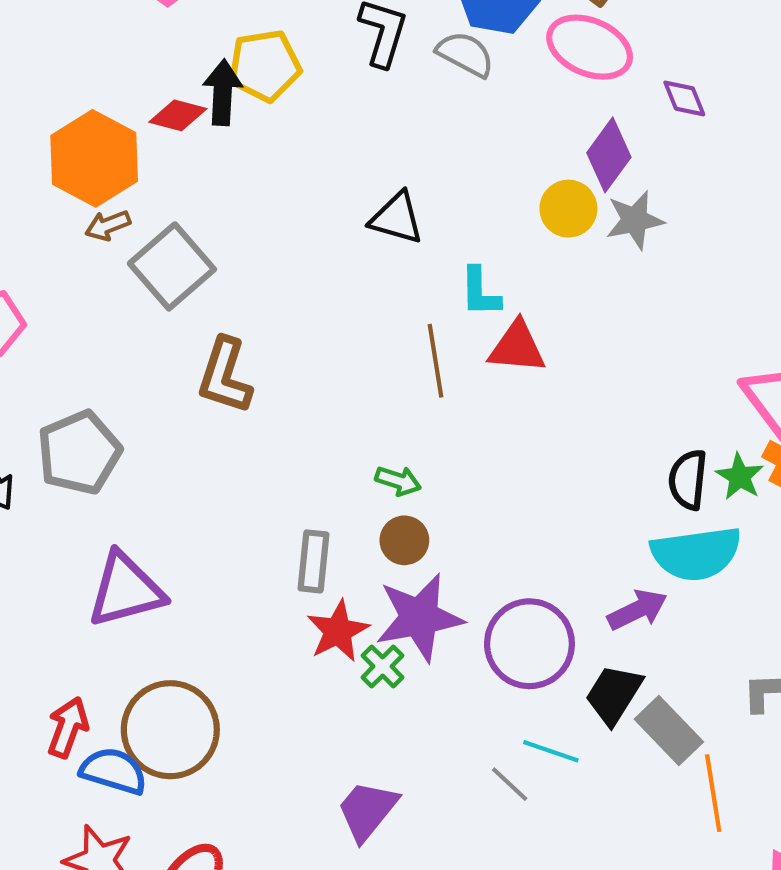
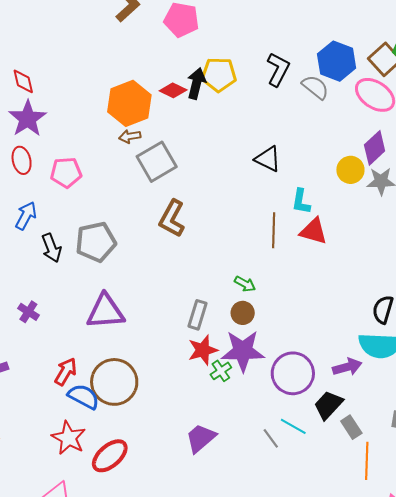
gray rectangle: (669, 731) -> (351, 427), size x0.7

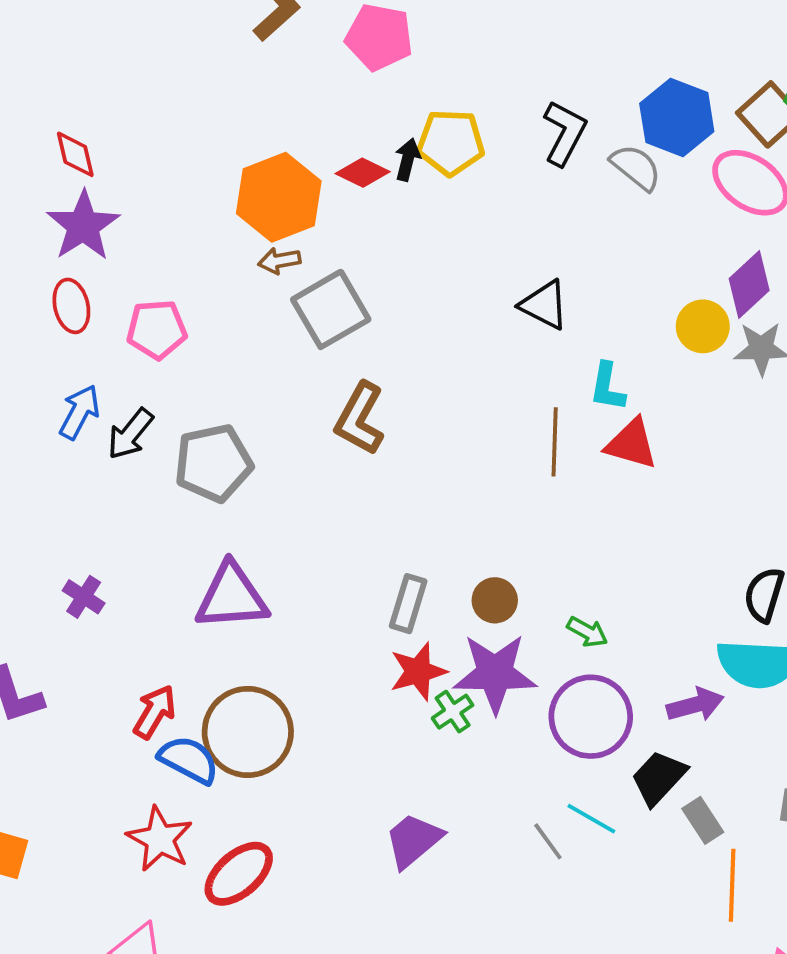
black arrow: (196, 83) -> (408, 160), size x0.7
black arrow: (51, 248) -> (130, 434), moved, turned 60
green arrow: (245, 284) -> (587, 632), moved

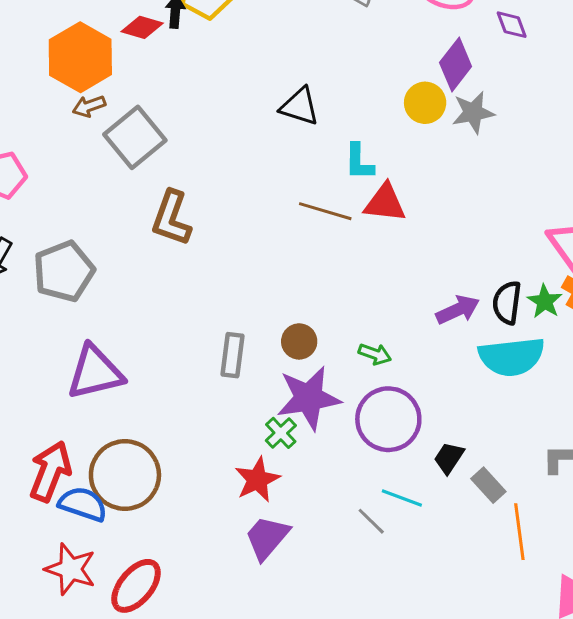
brown line: (555, 442) -> (325, 211), turned -66
red star: (418, 671) -> (257, 480), moved
purple arrow: (695, 705) -> (458, 310), moved
red arrow: (155, 712) -> (50, 471), size x1.4
black trapezoid: (659, 778) -> (449, 458), size x0.7

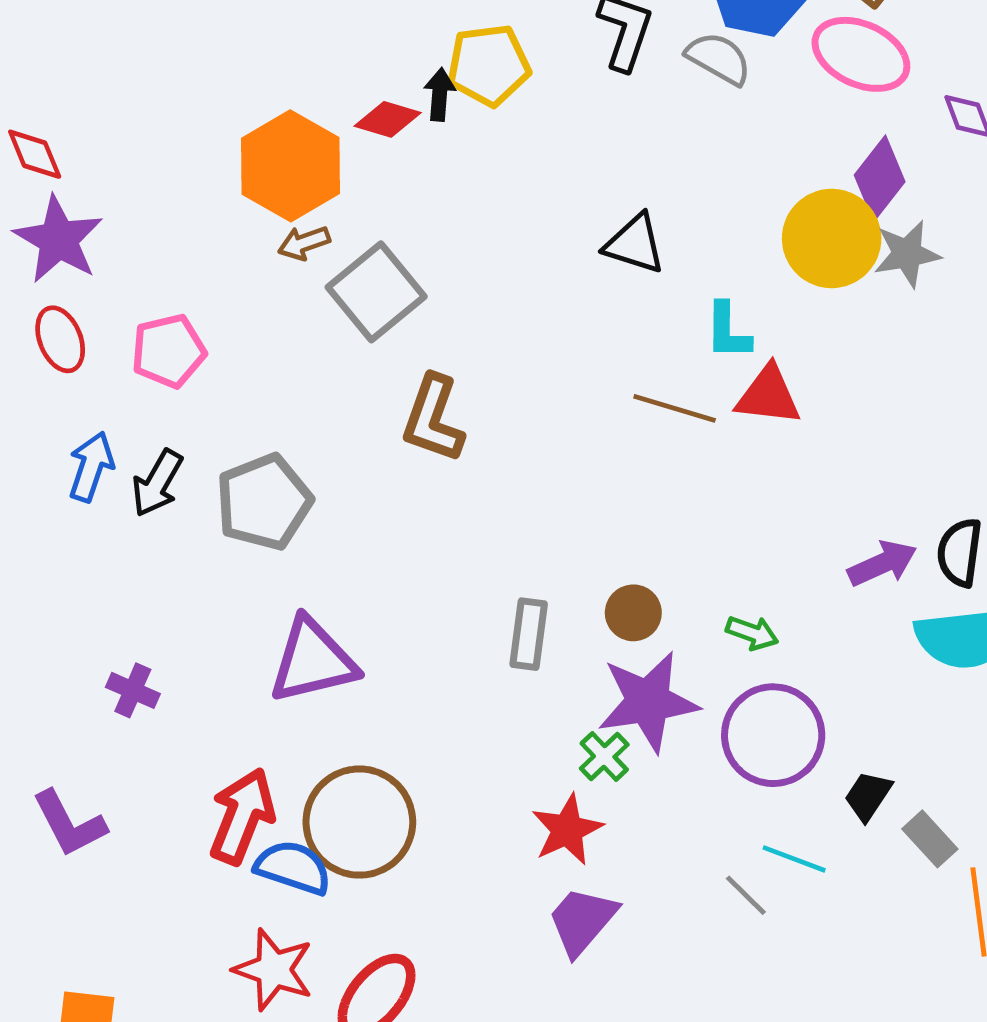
yellow circle: (425, 103) -> (832, 238), size x1.5

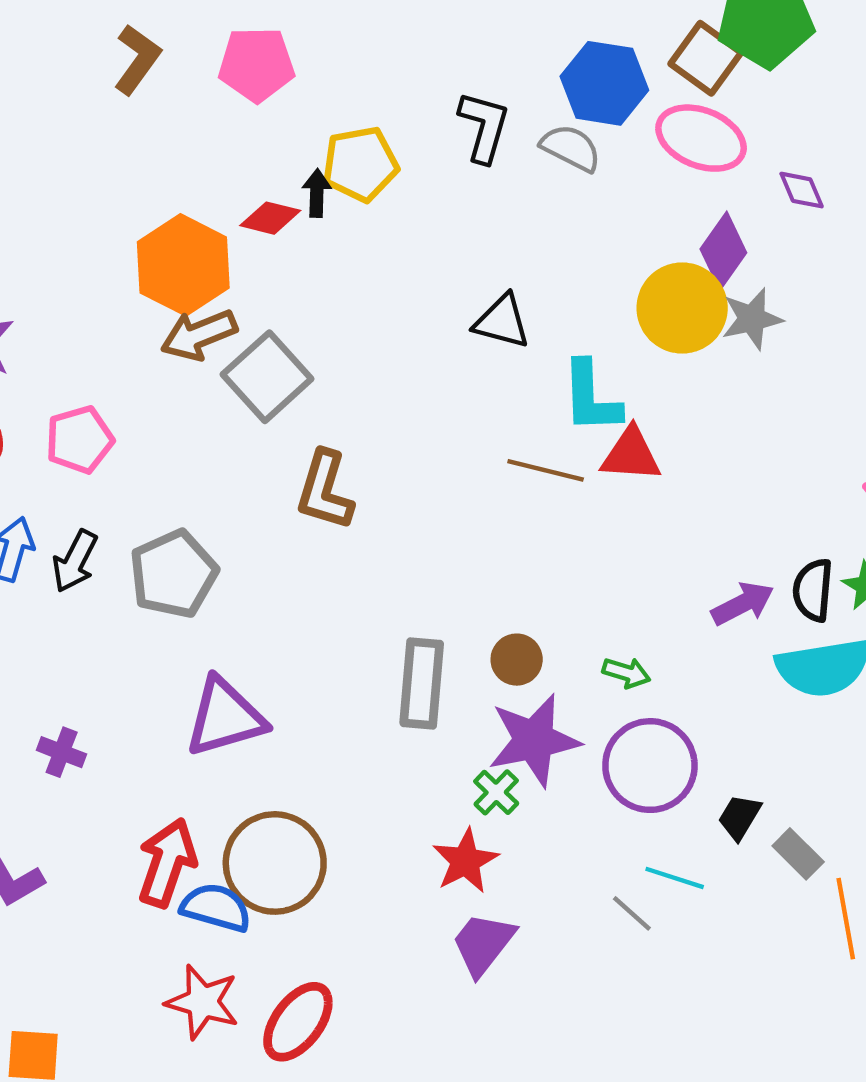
brown arrow: (304, 243) -> (199, 335), size x1.6
cyan L-shape: (728, 331) -> (591, 397), size x1.4
gray rectangle: (529, 634) -> (422, 684), size x1.4

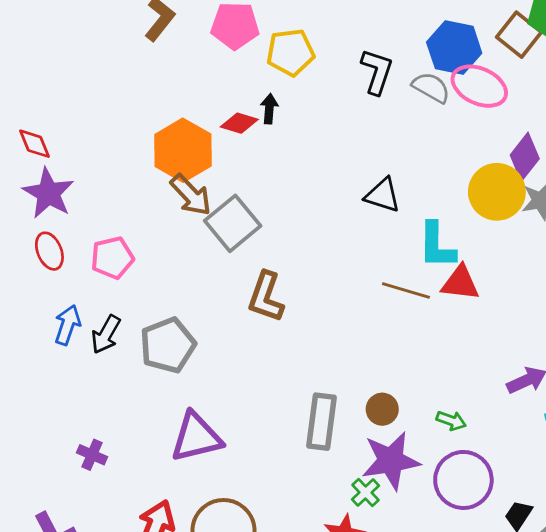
pink ellipse: (701, 138) -> (479, 86), moved
yellow pentagon: (360, 164) -> (290, 52), moved
brown arrow: (199, 335) -> (191, 195), turned -114

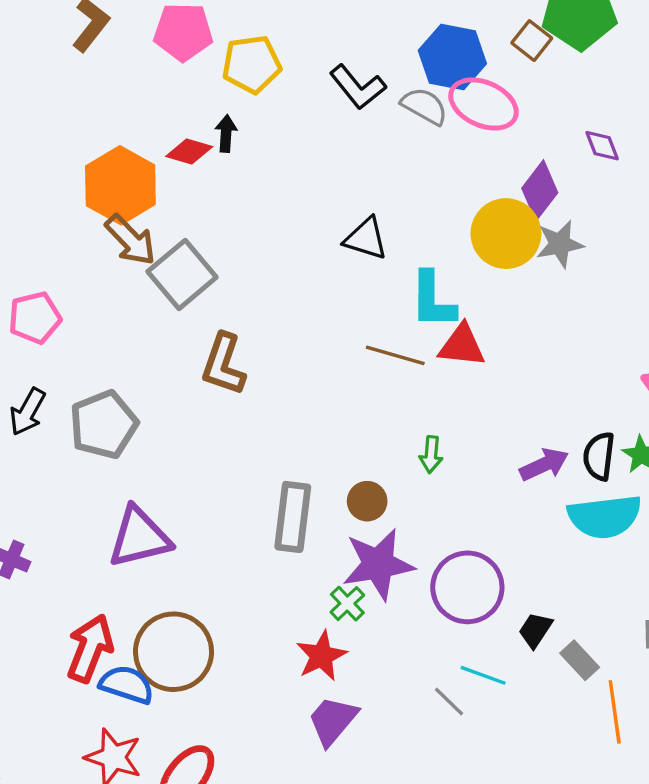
brown square: (519, 35) -> (532, 41), size x0.7
black L-shape: (377, 72) -> (358, 87), turned 123
green arrow: (451, 421) -> (431, 454), moved, turned 76

